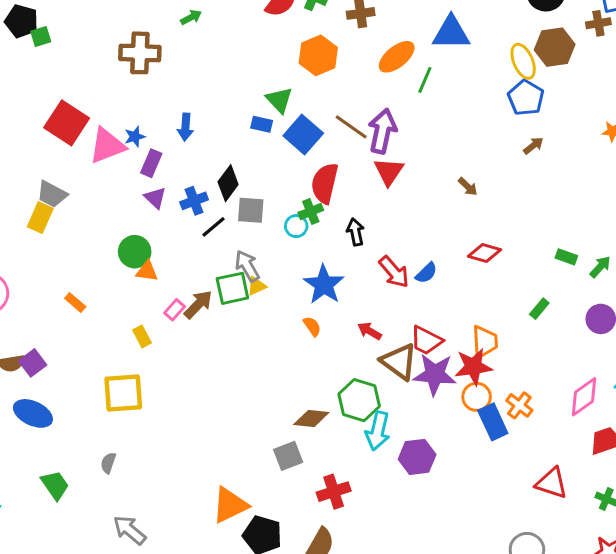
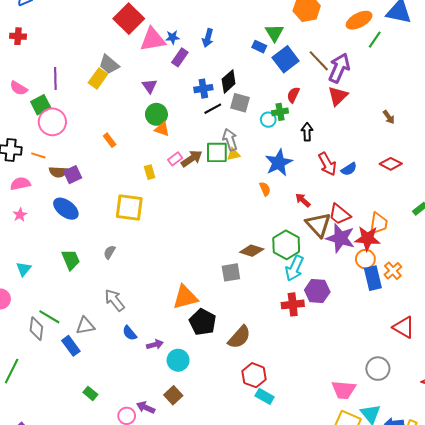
red semicircle: (325, 183) -> (293, 95), size x0.6
purple triangle: (155, 198) -> (149, 86), moved
red cross: (334, 492) -> (293, 304), moved

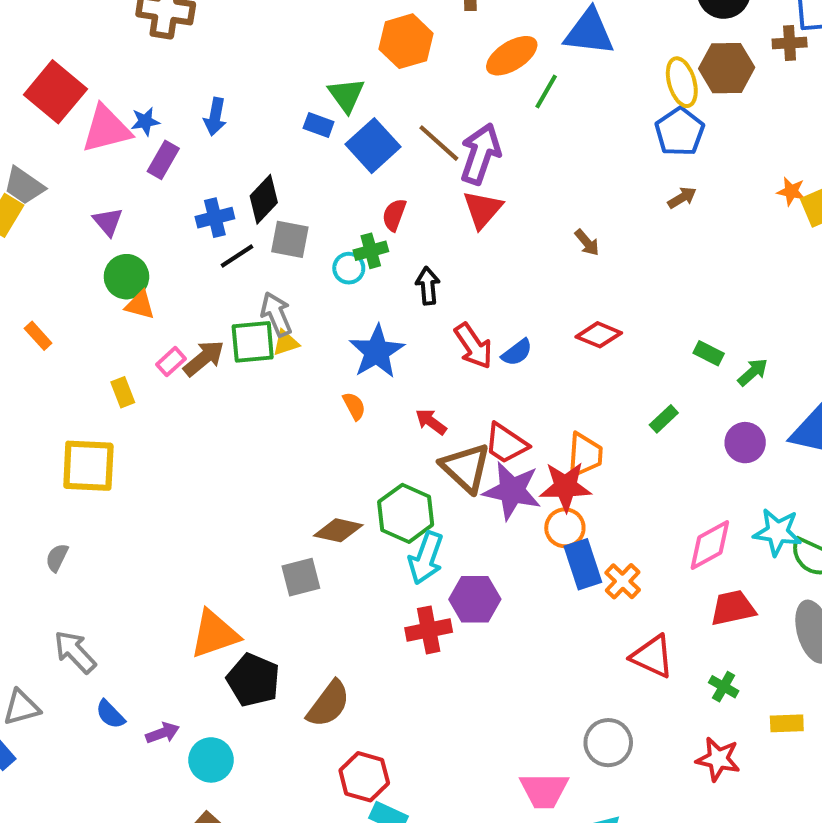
orange cross: (393, 271) -> (623, 581), moved

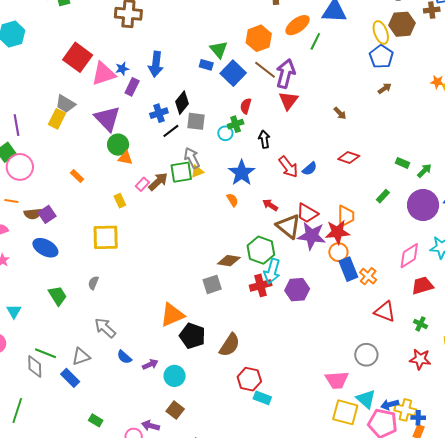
orange hexagon: (406, 41) -> (259, 38), moved
blue arrow: (215, 117) -> (156, 64), size x1.4
purple triangle: (108, 222) -> (107, 119), size x1.8
purple circle: (745, 443) -> (423, 205), size x1.6
red cross: (429, 630) -> (261, 285), moved

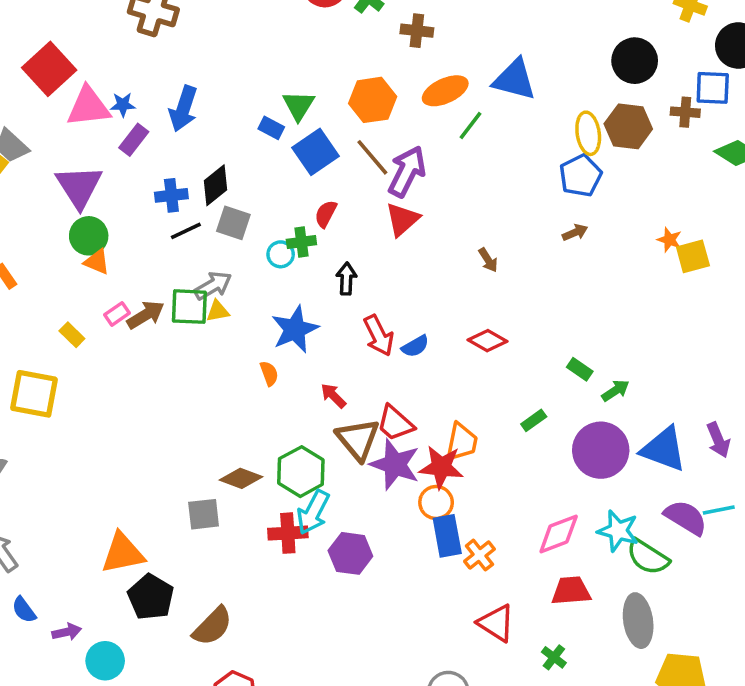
gray arrow: (192, 158) -> (213, 285), turned 75
yellow rectangle: (120, 201) -> (72, 335), turned -32

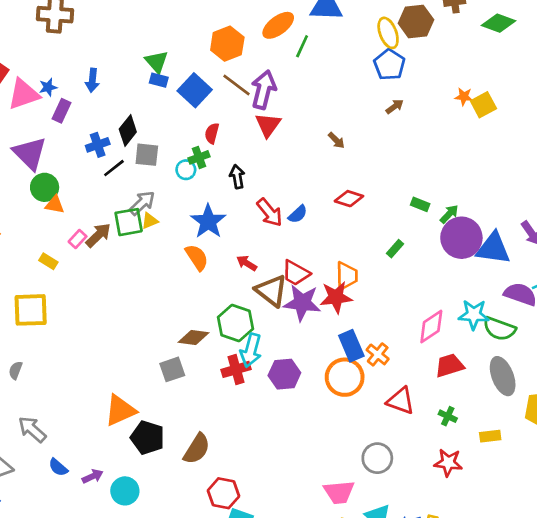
green triangle: (299, 105) -> (156, 62), moved
blue arrow: (183, 109) -> (92, 80), size x0.7
orange semicircle: (269, 373) -> (197, 257), size x1.5
purple circle: (601, 450) -> (461, 238), moved
orange circle: (436, 502) -> (345, 377), moved, size x1.5

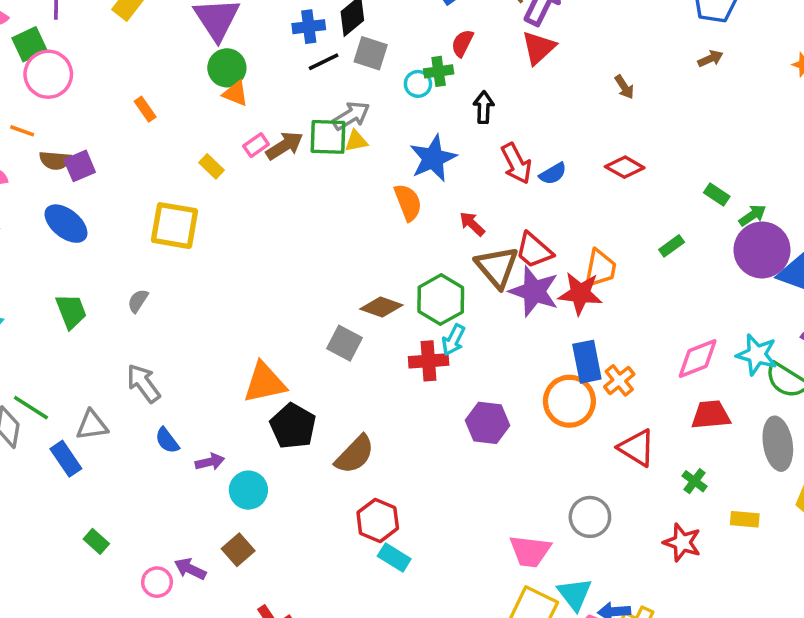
cyan arrow: (251, 350) -> (453, 340), size x0.7
gray square: (172, 369) -> (345, 343), turned 35
purple hexagon: (284, 374) -> (487, 423), moved

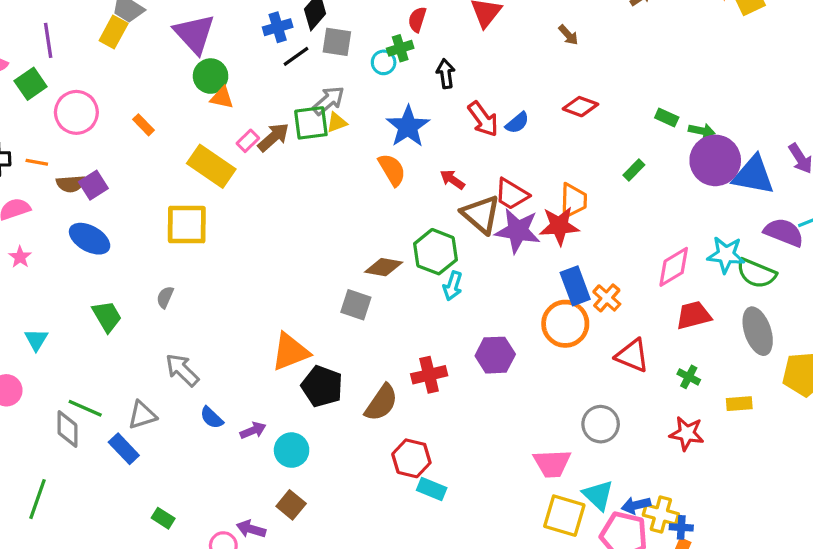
pink circle: (48, 74) -> (76, 112), moved
yellow rectangle: (212, 166) -> (211, 166), size x2.0
green arrow: (752, 215) -> (702, 131), turned 55
red cross: (429, 361) -> (429, 375), moved

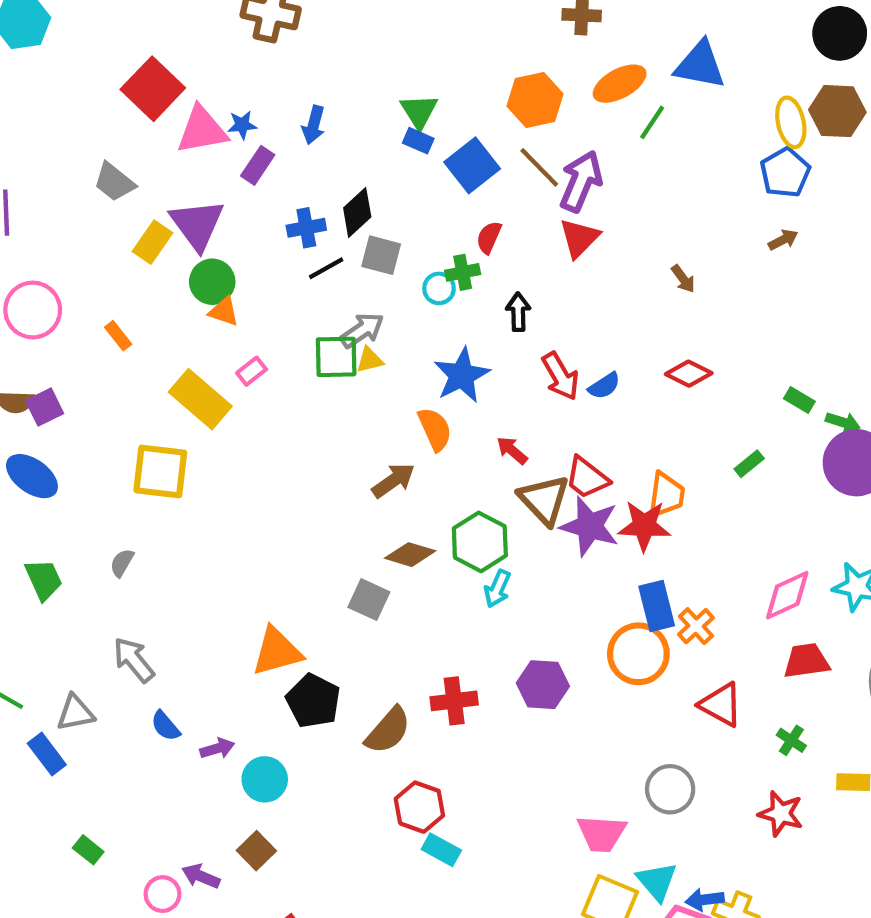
yellow rectangle: (114, 32) -> (152, 242), moved
brown arrow: (273, 137) -> (393, 480), moved

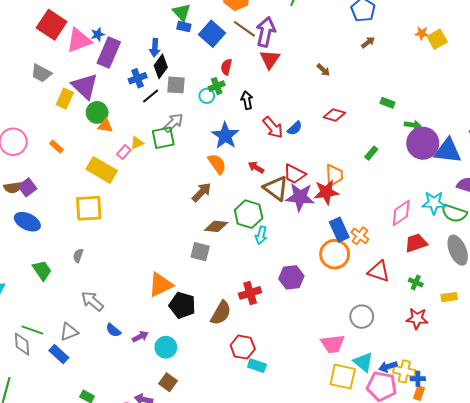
blue arrow: (314, 125) -> (155, 48), moved
purple rectangle: (258, 165) -> (109, 52), size x1.6
yellow triangle: (370, 360) -> (137, 143), moved
green rectangle: (799, 400) -> (388, 103), moved

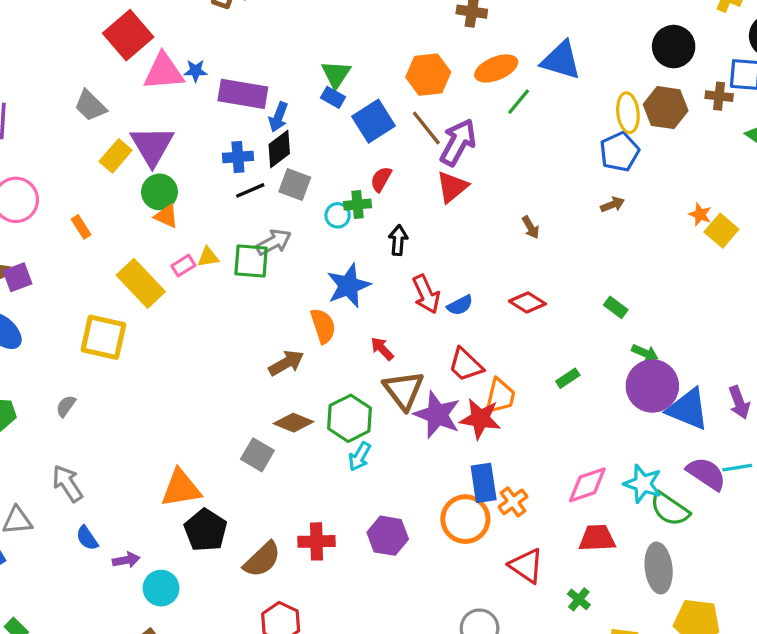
yellow square: (437, 39) -> (721, 231), turned -36
purple rectangle: (109, 52) -> (243, 94), moved, turned 60
red trapezoid: (294, 174) -> (466, 365), moved

